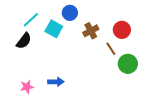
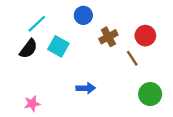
cyan square: (54, 29) -> (58, 46), moved
green circle: (128, 64) -> (150, 94), moved
blue arrow: (56, 82) -> (86, 88), moved

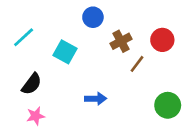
cyan line: (37, 24) -> (24, 37), moved
black semicircle: (28, 49) -> (32, 84), moved
brown line: (132, 58) -> (137, 64), moved, turned 70

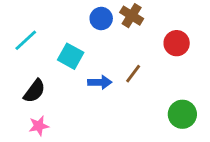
brown cross: (121, 41) -> (132, 16), moved, turned -30
brown line: (137, 64) -> (133, 74), moved
blue arrow: (96, 99) -> (100, 82), moved

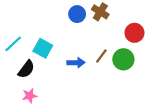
cyan line: (26, 40) -> (13, 44), moved
cyan square: (71, 56) -> (43, 48), moved
green circle: (182, 114) -> (123, 59), moved

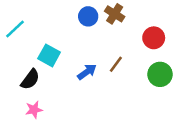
cyan line: (13, 44) -> (15, 29), moved
green circle: (123, 59) -> (160, 74), moved
blue arrow: (76, 63) -> (87, 72), turned -35

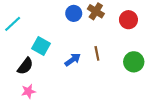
red circle: (154, 38) -> (128, 20), moved
brown line: (116, 64) -> (97, 53), turned -48

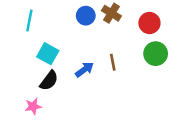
cyan line: (13, 24) -> (29, 21), moved, turned -36
green circle: (134, 62) -> (156, 54), moved
black semicircle: (25, 66) -> (49, 81), moved

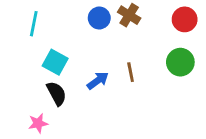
red circle: (149, 23) -> (185, 19), moved
black semicircle: (49, 81) -> (57, 93), turned -65

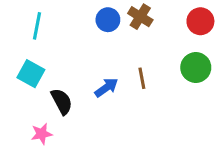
cyan square: (55, 62) -> (31, 74), moved

